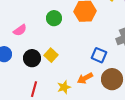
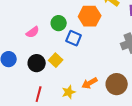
pink semicircle: (20, 30) -> (33, 32), moved
blue square: (99, 55) -> (74, 38), moved

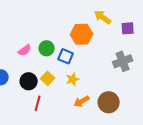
green circle: (59, 23) -> (47, 48), moved
yellow star: (69, 92) -> (73, 79), moved
red line: (39, 94) -> (38, 103), moved

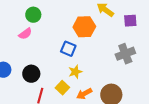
green circle: (47, 48) -> (33, 15), moved
pink semicircle: (25, 50) -> (25, 34), moved
yellow square: (48, 78) -> (62, 88), moved

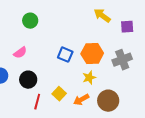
orange hexagon: (84, 27) -> (92, 54), moved
pink semicircle: (25, 34) -> (20, 53), moved
yellow star: (75, 72) -> (89, 78), moved

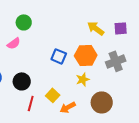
yellow arrow: (102, 16) -> (96, 28), moved
pink semicircle: (20, 53) -> (14, 43), moved
orange arrow: (81, 100) -> (68, 107), moved

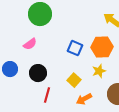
green circle: (24, 22) -> (40, 14), size x1.5
pink semicircle: (14, 43) -> (30, 44), moved
yellow square: (53, 95) -> (74, 80), moved

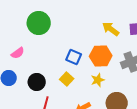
pink semicircle: (30, 44) -> (18, 53), moved
yellow square: (74, 80) -> (67, 79), moved

